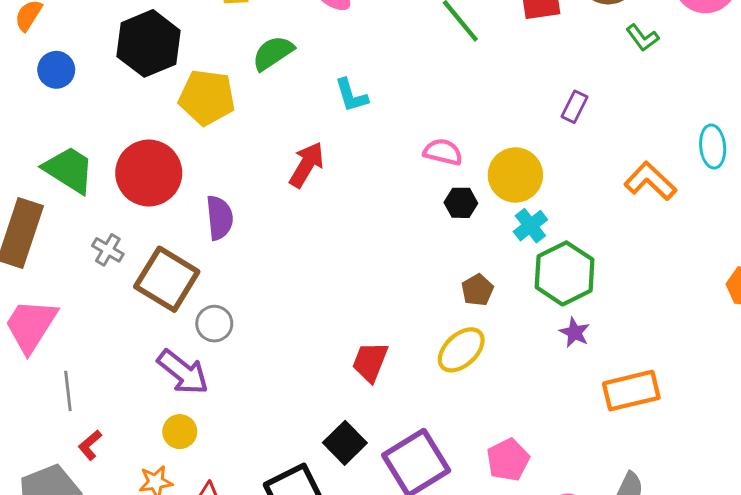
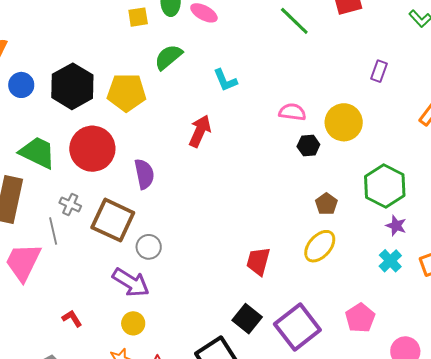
black hexagon: (149, 43) -> (72, 86), moved
cyan cross: (530, 226) -> (390, 261), moved
gray line: (68, 391) -> (53, 231), moved
red L-shape: (90, 445) -> (72, 318), moved, turned 105

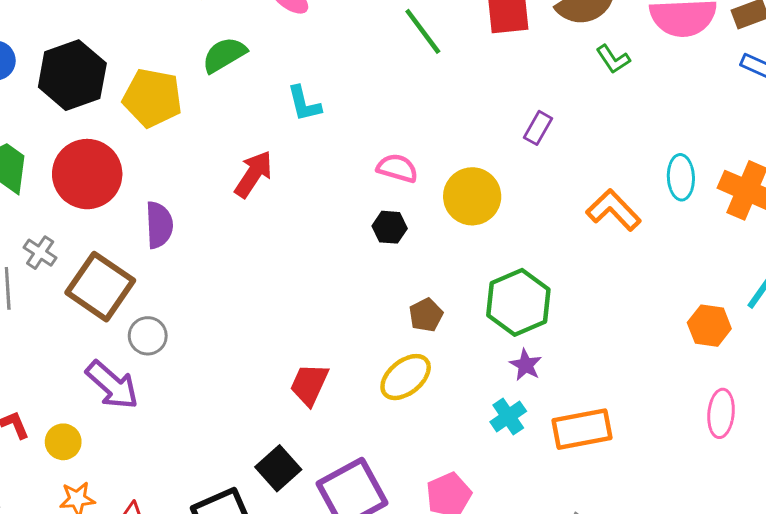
black hexagon: (308, 145) -> (390, 227), moved
yellow circle: (133, 323) -> (63, 442), moved

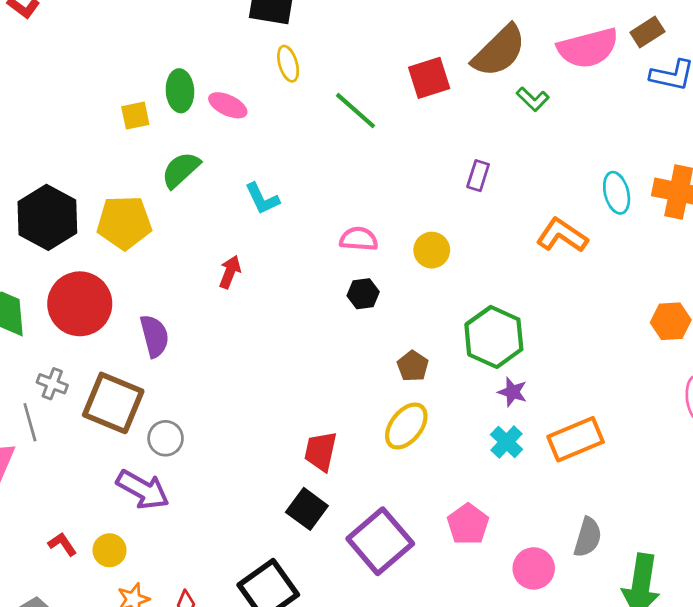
red arrow: (253, 174) -> (230, 272), size x0.7
yellow circle: (472, 196) -> (432, 250), size x0.7
black square: (278, 468) -> (307, 509), moved

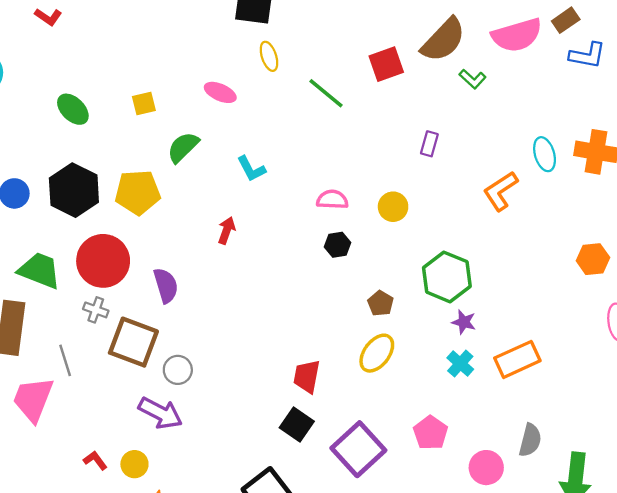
green ellipse: (180, 91) -> (73, 109), moved, turned -40
orange L-shape: (562, 235) -> (501, 191), turned -66
gray cross: (52, 384) -> (96, 310), moved

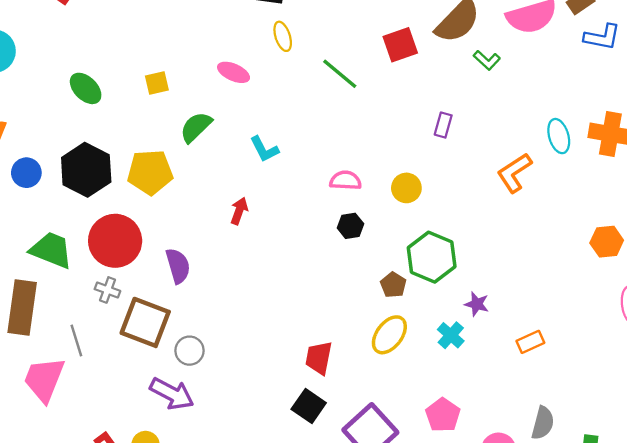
green hexagon: (447, 277) -> (432, 257), moved
orange rectangle: (517, 359) -> (530, 342), size x0.6
cyan cross: (460, 364) -> (451, 335), moved

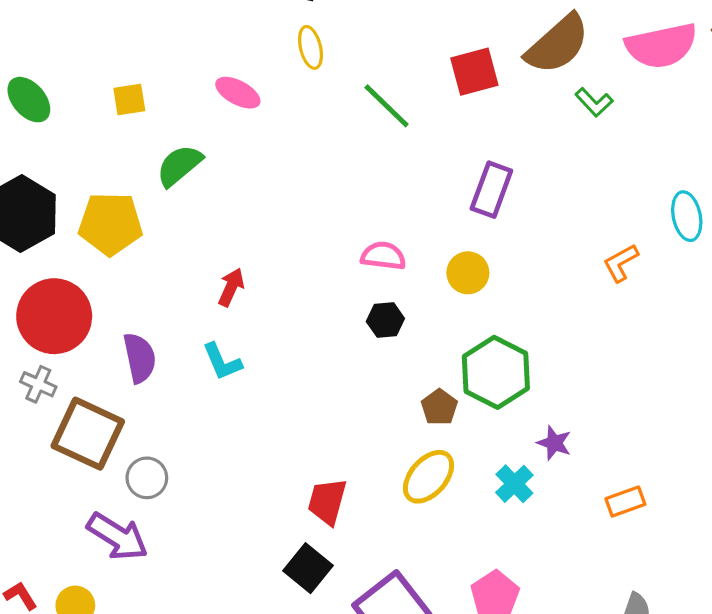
purple rectangle: (443, 125) -> (491, 190), moved, size x1.5
cyan L-shape: (264, 149) -> (222, 362), moved
orange L-shape: (514, 173) -> (621, 263), size x0.7

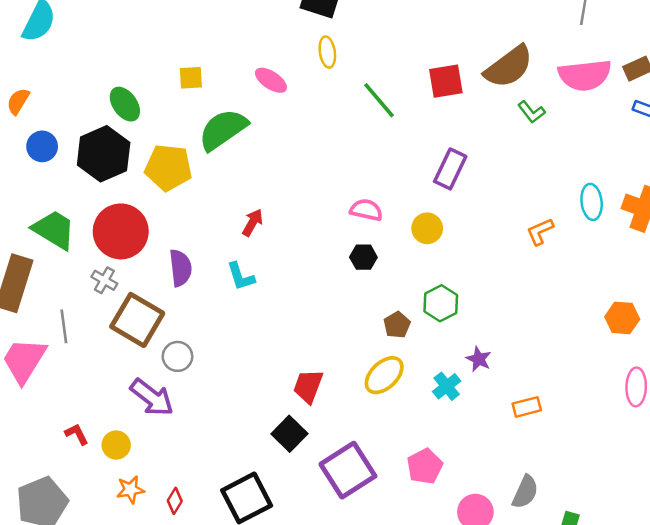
green ellipse: (29, 100) -> (125, 104), moved
green semicircle: (179, 165) -> (223, 130), size x1.4
green hexagon: (496, 372) -> (441, 303), size x0.7

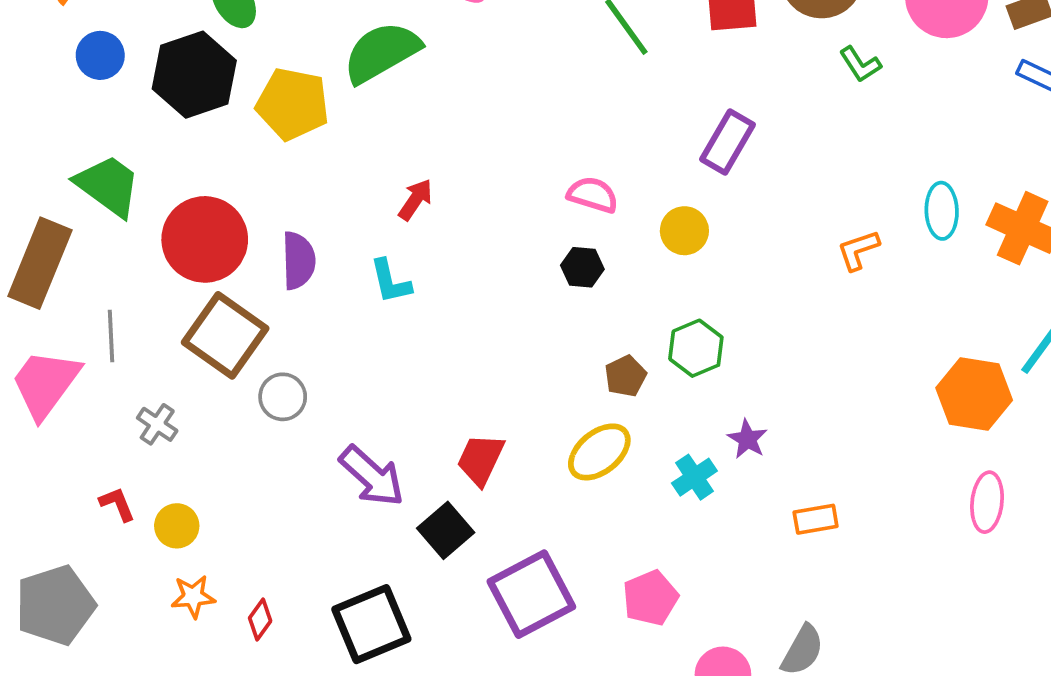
red circle: (121, 231) -> (205, 239), moved
gray cross: (104, 280) -> (157, 424), moved
orange hexagon: (622, 318) -> (974, 394), size x1.4
purple arrow: (152, 397) -> (372, 476), moved

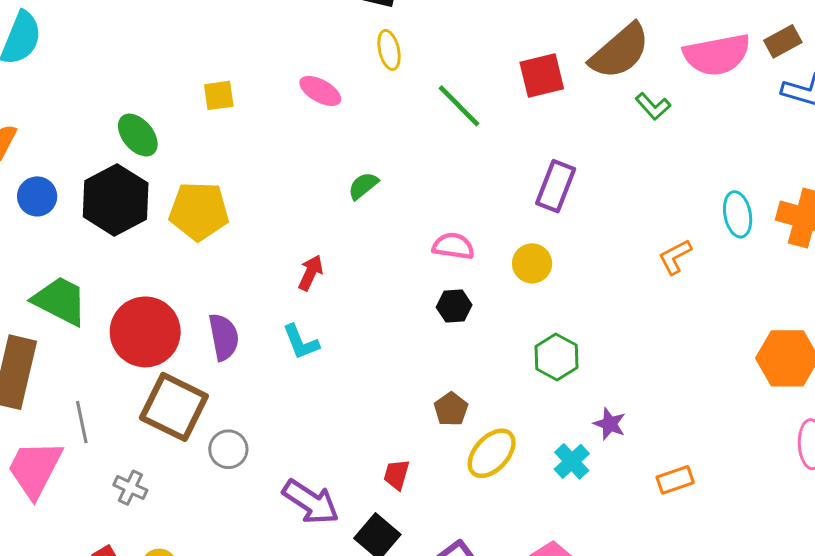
green semicircle: (382, 52) -> (363, 186), moved, size x0.5
brown pentagon: (625, 376) -> (451, 409), moved
red trapezoid: (481, 460) -> (396, 475), size x0.7

